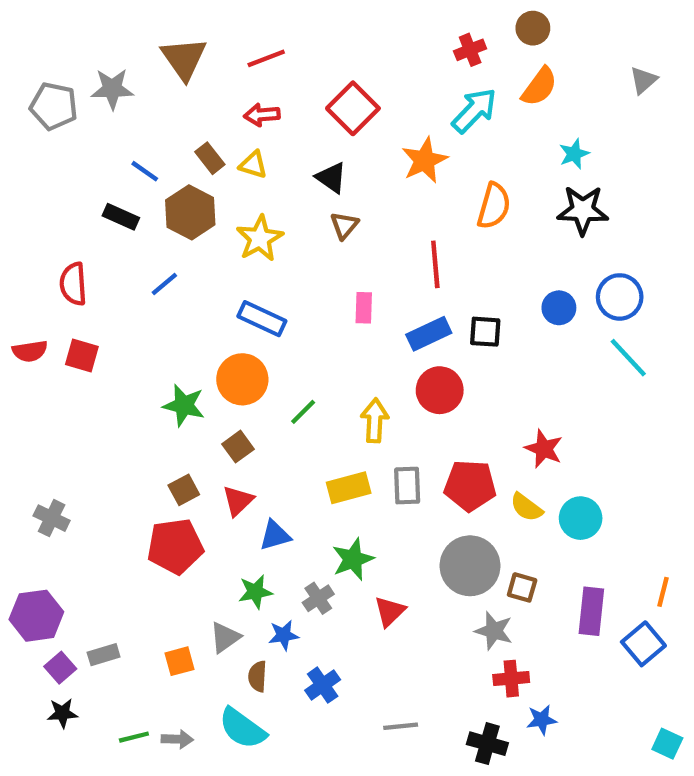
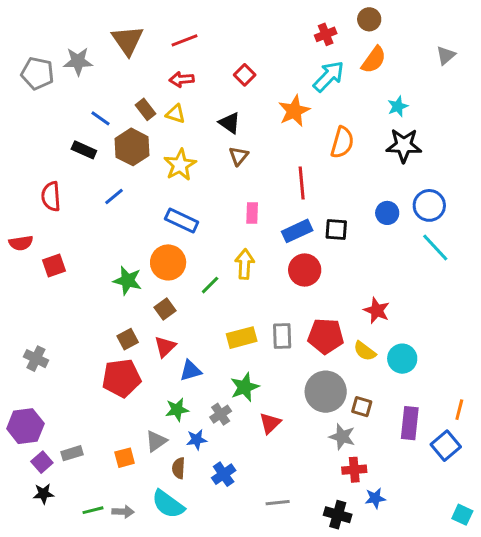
red square: (353, 108) -> (245, 75), size x0.6
red square: (82, 355) -> (54, 265), moved, turned -35
yellow arrow: (375, 421) -> (245, 264), moved

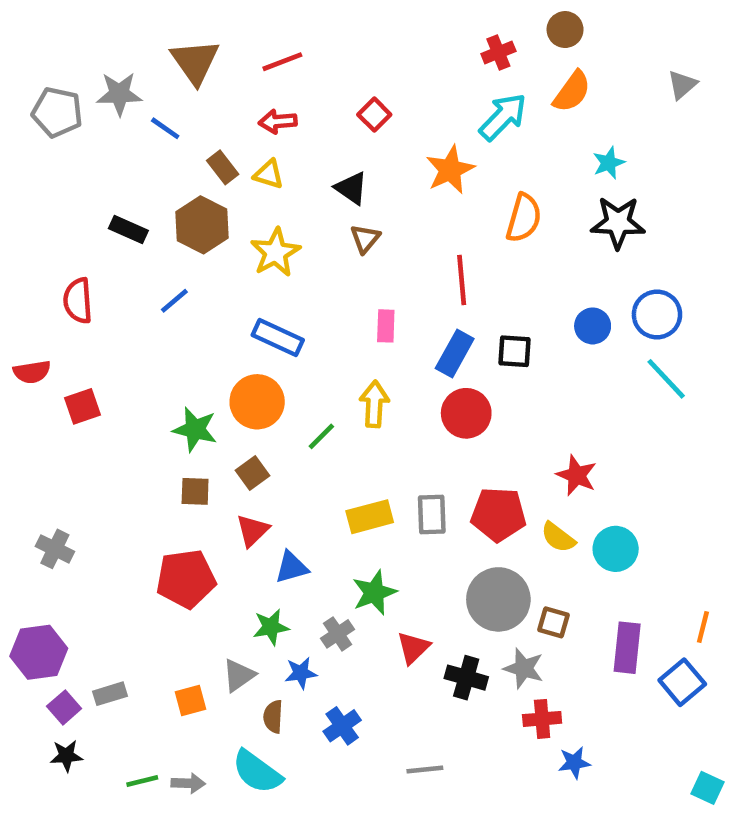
blue line: (100, 118) -> (165, 128), moved
blue rectangle: (297, 231) -> (455, 354), turned -36
brown square: (128, 339) -> (195, 491), moved, turned 30
black cross: (338, 515) -> (466, 678), moved

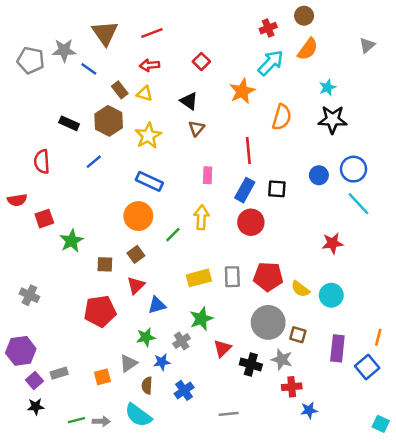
green star: (195, 429) -> (72, 241), moved, turned 30
red star: (577, 475) -> (332, 243), moved, turned -30

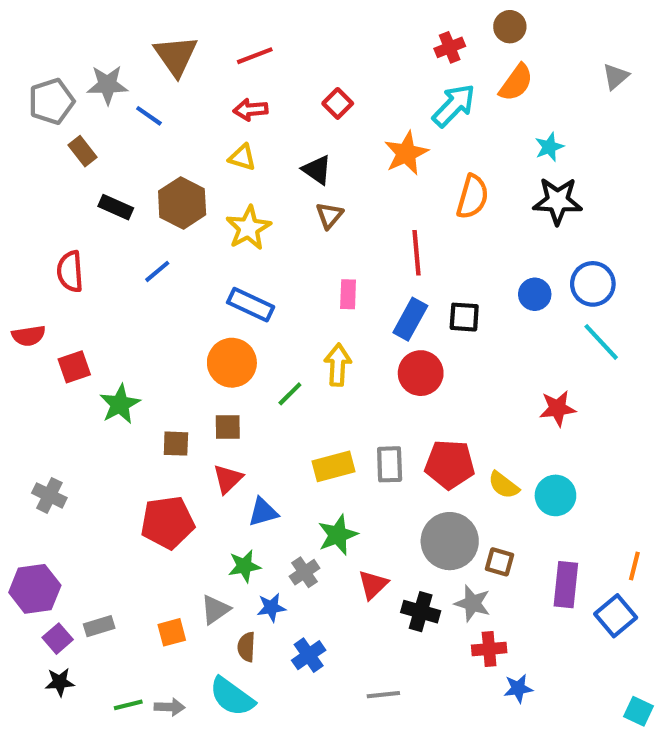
gray pentagon: (31, 60) -> (51, 101), turned -30
brown rectangle: (120, 90) -> (83, 151), moved
brown square: (136, 254) -> (228, 427), turned 35

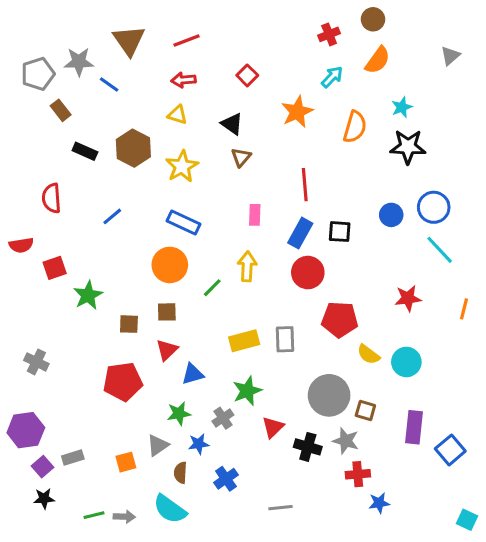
cyan arrow: (454, 105) -> (332, 77), size x0.7
orange semicircle: (473, 197) -> (355, 127), moved
blue line: (157, 271) -> (112, 216), moved
red pentagon: (450, 464) -> (340, 320), moved
orange line: (634, 566) -> (464, 309), moved

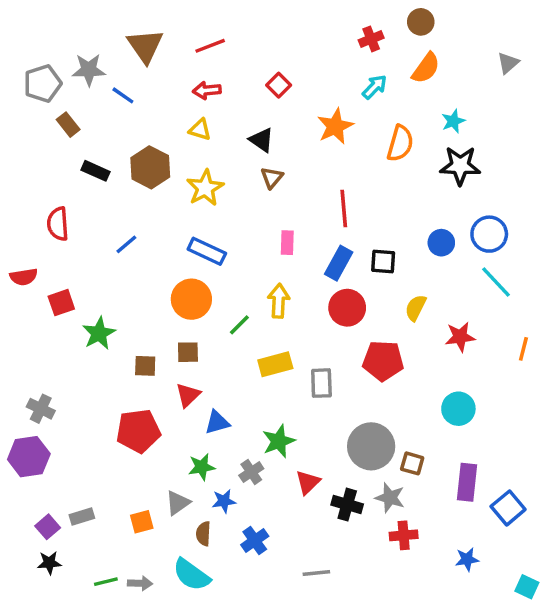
yellow rectangle: (244, 341) -> (275, 364), moved
yellow semicircle: (368, 354) -> (416, 308), moved, turned 80
purple hexagon: (26, 430) -> (29, 457), moved
blue star: (379, 503) -> (467, 559), moved

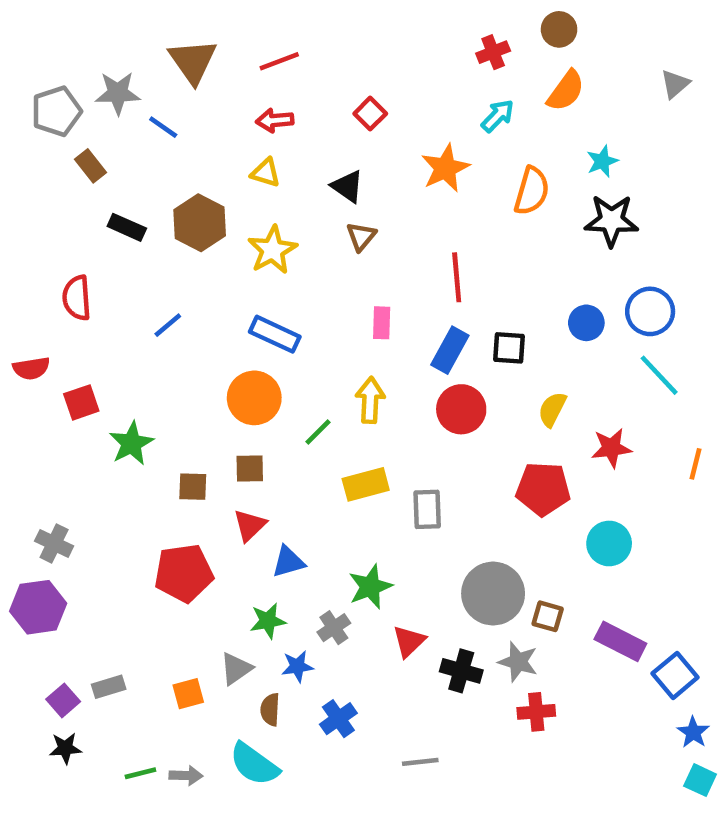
red pentagon: (383, 361) -> (543, 489), moved
purple rectangle: (467, 482) -> (620, 641), turned -69
blue star: (467, 559) -> (693, 732), moved, turned -30

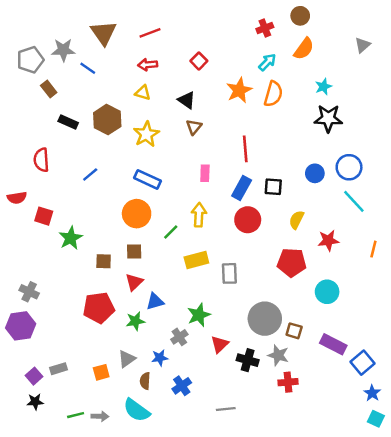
orange semicircle: (532, 191) -> (273, 94), moved
red square: (81, 402) -> (44, 216), turned 36
green star: (268, 621) -> (135, 321), moved

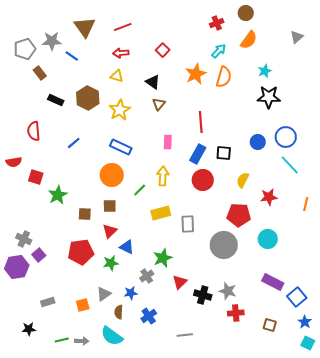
blue triangle: (155, 302) -> (127, 247), turned 42
gray circle: (265, 319) -> (224, 245), moved
brown square: (294, 331) -> (270, 325), moved
purple square: (34, 376) -> (39, 255), moved

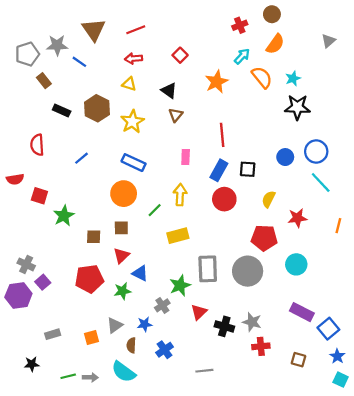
orange semicircle: (224, 77) -> (262, 77), moved, turned -55
gray rectangle: (188, 224) -> (208, 269), moved, size x1.4

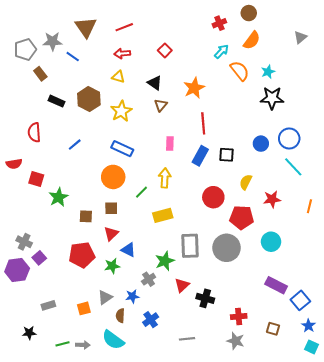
orange star: (217, 82) -> (194, 88), moved
red circle: (224, 199) -> (213, 197), moved
gray star: (252, 322) -> (236, 341), moved

